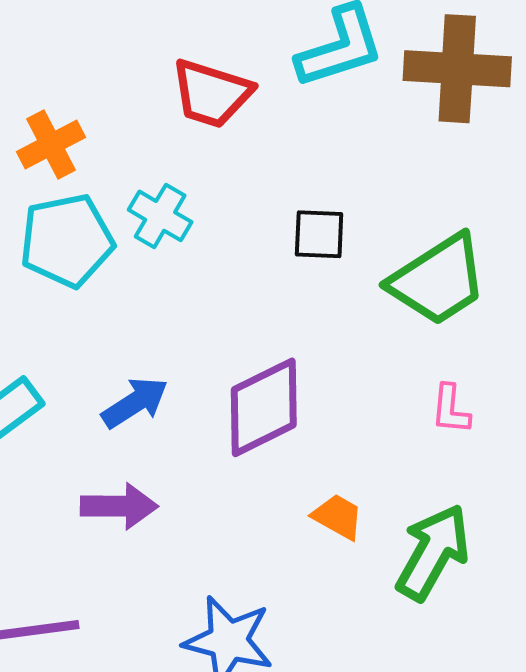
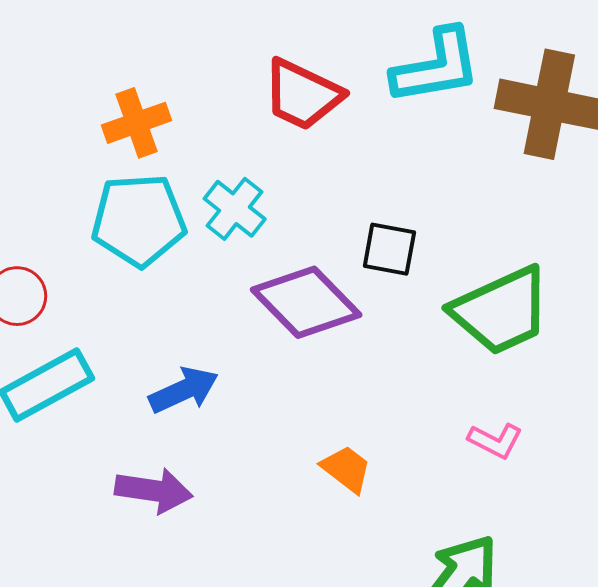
purple diamond: (264, 407) -> (306, 302), moved, turned 64
pink L-shape: (451, 409) -> (495, 441), turned -76
orange trapezoid: (338, 517) -> (346, 469), moved

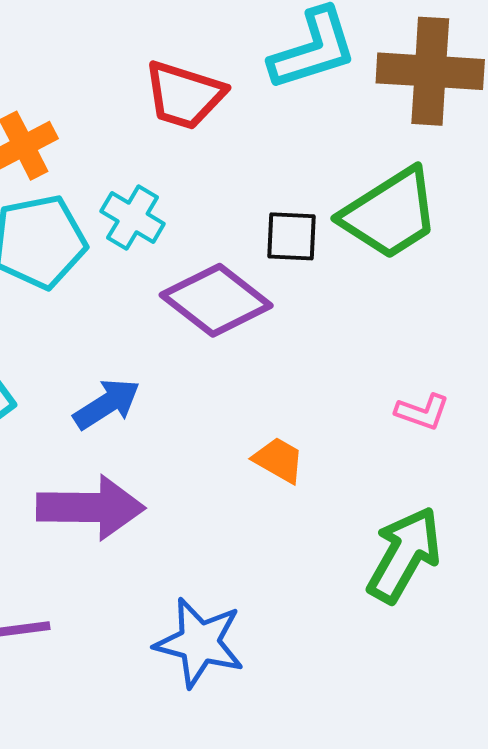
green trapezoid: (501, 311) -> (390, 214), moved
purple arrow: (154, 491) -> (91, 508), size x1.4

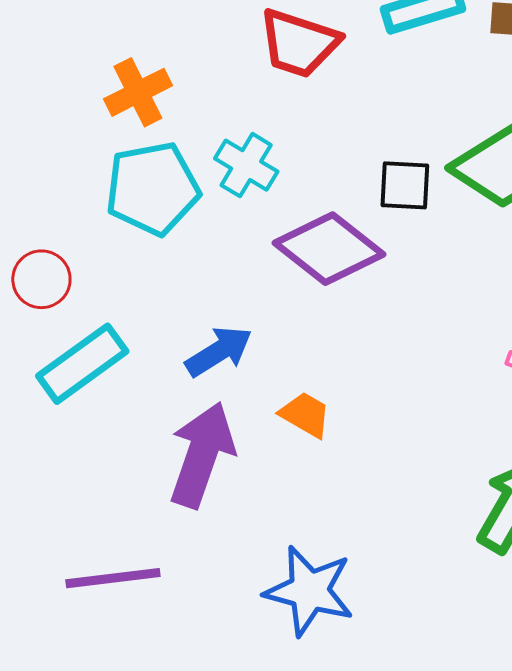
orange trapezoid: (279, 460) -> (305, 415), moved
purple arrow: (91, 508) -> (202, 455), turned -72

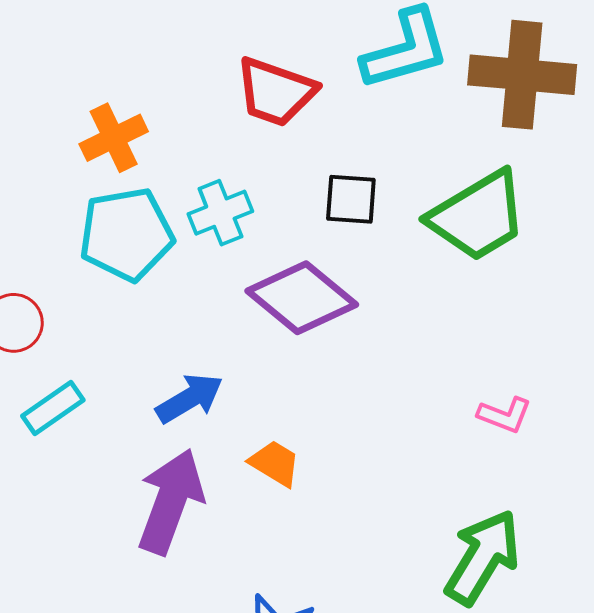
cyan cross: (246, 165) -> (220, 213), turned 36
black square: (405, 185) -> (351, 199), moved
cyan rectangle: (82, 364) -> (53, 408), size x0.7

